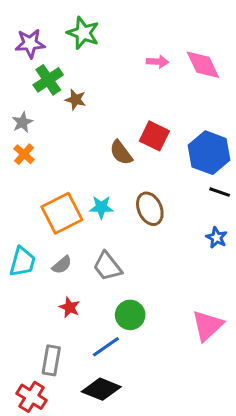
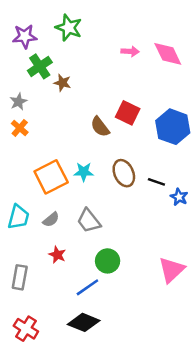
black line: (220, 192) -> (156, 182), moved
gray rectangle: (51, 360) -> (20, 277), moved

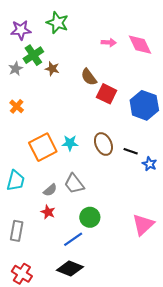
gray star: (18, 102) -> (16, 69), moved
brown semicircle: (100, 127) -> (89, 77), moved
gray semicircle: (51, 220) -> (50, 190), moved

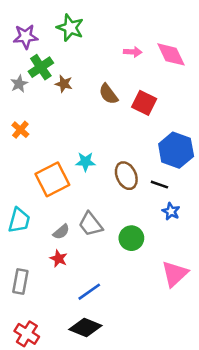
red square: (107, 94) -> (144, 103), moved
blue hexagon: (144, 105) -> (176, 150), moved
cyan star: (70, 143) -> (85, 162), moved
blue star: (149, 164) -> (171, 211), moved
green circle: (90, 217) -> (131, 238), moved

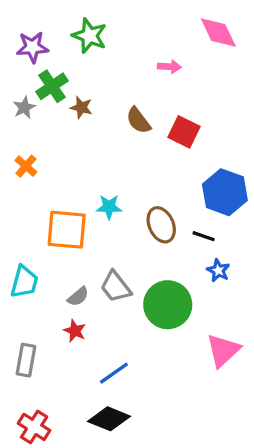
pink diamond: (171, 54) -> (218, 32), moved
orange square: (52, 179) -> (67, 230), turned 32
green circle: (131, 238) -> (168, 305), size x1.5

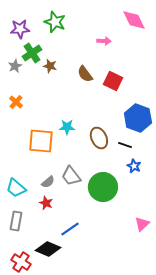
cyan trapezoid: (24, 282) -> (16, 188), moved, turned 115
pink triangle: (223, 350) -> (142, 224), moved, size x0.7
black diamond: (109, 419) -> (48, 249), moved

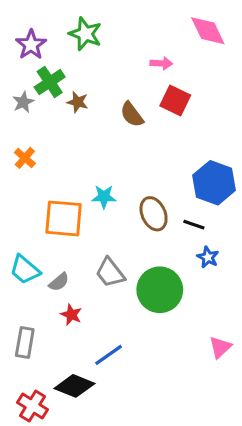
purple star: (20, 29) -> (31, 45), turned -30
red square: (113, 81) -> (175, 101), moved
gray semicircle: (48, 182) -> (59, 282), moved
cyan trapezoid: (16, 188) -> (25, 270), moved

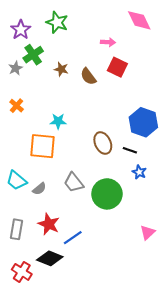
brown star: (78, 102) -> (61, 69), moved
cyan star: (104, 197) -> (58, 121), moved
red star: (71, 315) -> (49, 224), moved, size x1.5

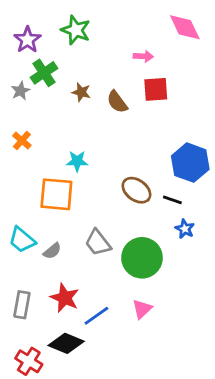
red square: (117, 67) -> (156, 89), turned -30
brown ellipse: (103, 143) -> (136, 190), turned -30
pink triangle: (148, 232) -> (142, 309), moved

